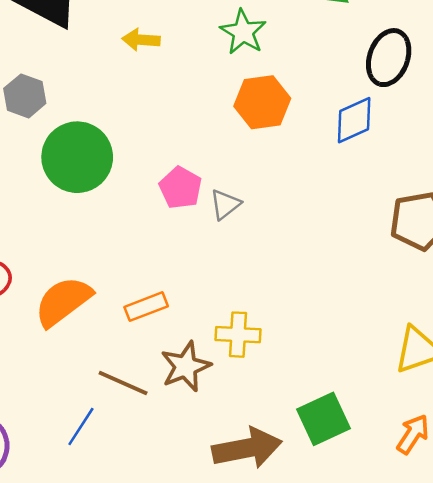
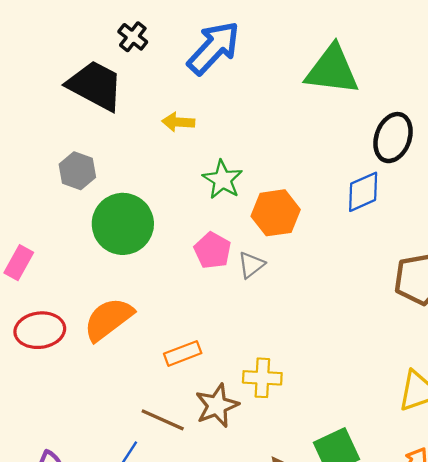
green star: (243, 32) -> (222, 180), moved
orange hexagon: (262, 102) -> (276, 213), moved
orange semicircle: (63, 301) -> (108, 319), moved

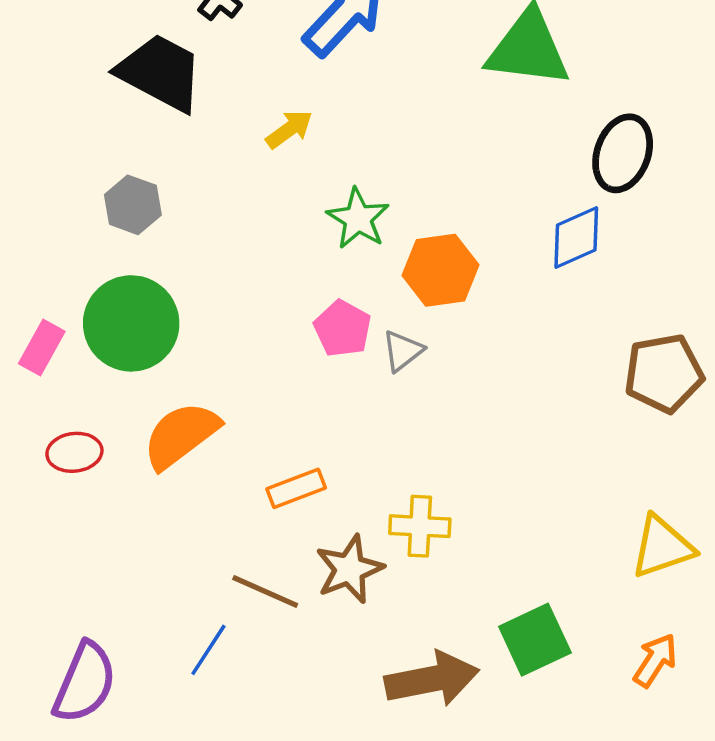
yellow arrow: (178, 122) -> (289, 129), turned 140
green circle: (123, 224) -> (131, 323), moved
red ellipse: (40, 330) -> (74, 452), size x0.7

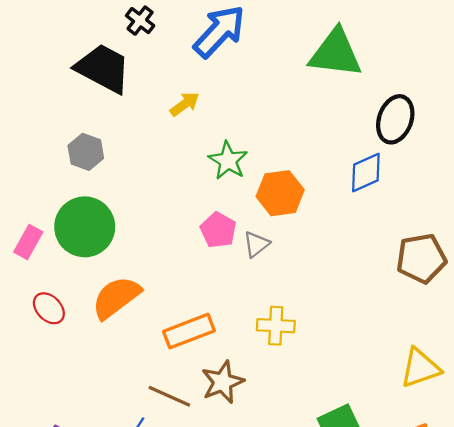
red ellipse: (74, 452) -> (49, 308), turned 52
orange rectangle: (296, 488) -> (189, 331), size x1.4
yellow cross: (420, 526) -> (276, 326), moved

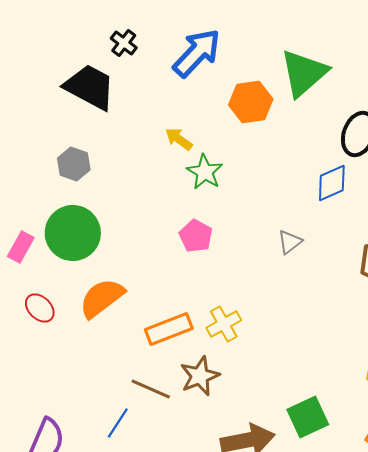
green triangle: (336, 53) -> (304, 73), turned -48
yellow arrow: (185, 104) -> (179, 139), moved, turned -108
orange hexagon: (280, 193) -> (251, 102), moved
gray triangle: (256, 244) -> (290, 242), moved
yellow cross: (276, 326) -> (224, 324), moved, turned -32

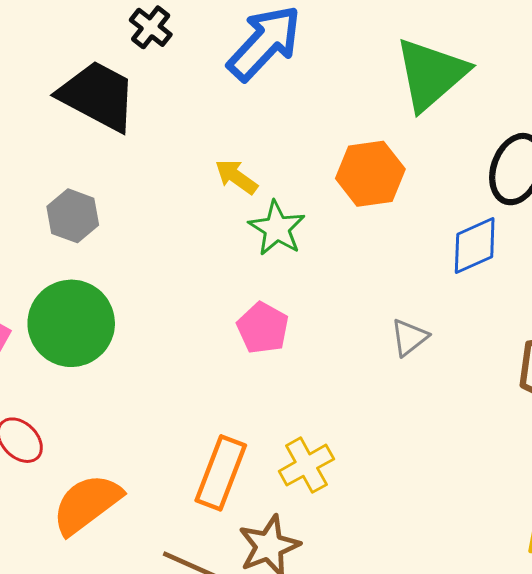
orange hexagon: (251, 102) -> (370, 174), moved
orange semicircle: (102, 298) -> (87, 504), moved
orange rectangle: (169, 329) -> (221, 473), turned -48

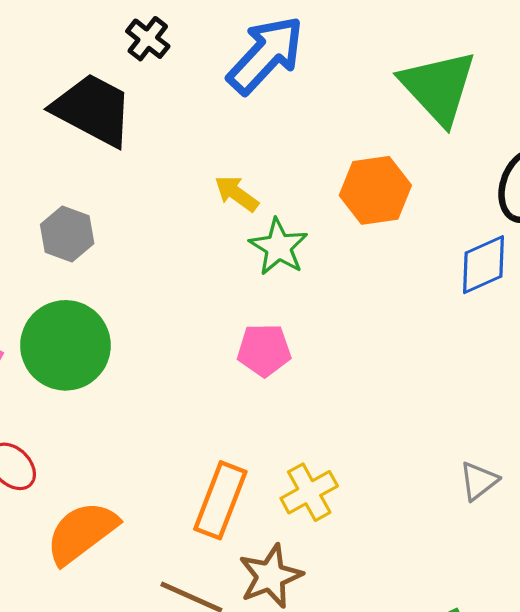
green triangle: (431, 74) -> (438, 87), turned -32
pink pentagon: (263, 328) -> (264, 350), turned -30
gray triangle: (409, 337) -> (479, 481), moved

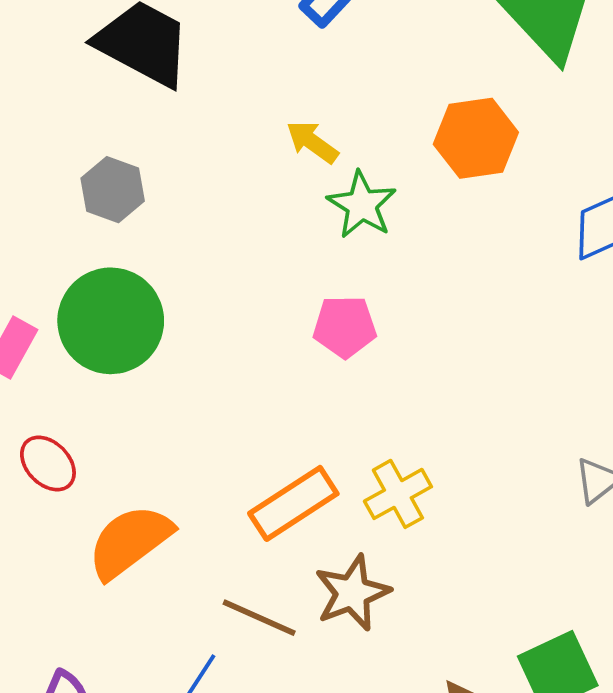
orange rectangle: (220, 500) -> (293, 503), turned 36

